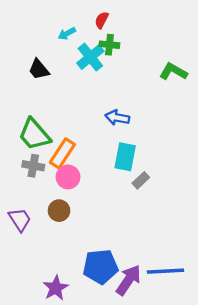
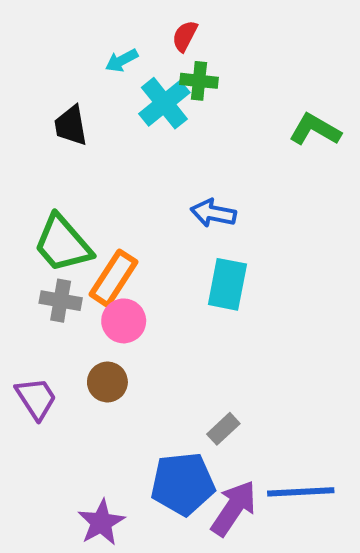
black trapezoid: (39, 69) -> (71, 126), turned 30
gray rectangle: (141, 180) -> (223, 429), moved

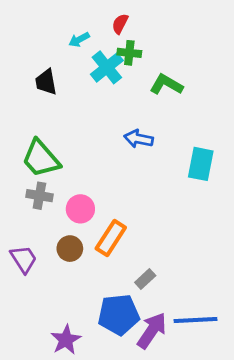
green L-shape: (315, 130) -> (166, 85), moved
orange rectangle: (114, 278) -> (111, 238), moved
cyan rectangle: (227, 284) -> (201, 164), moved

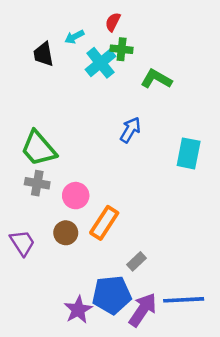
black trapezoid: (46, 82) -> (43, 54), moved
blue arrow: (139, 139) -> (130, 130), turned 110
purple star: (66, 340) -> (78, 310), moved

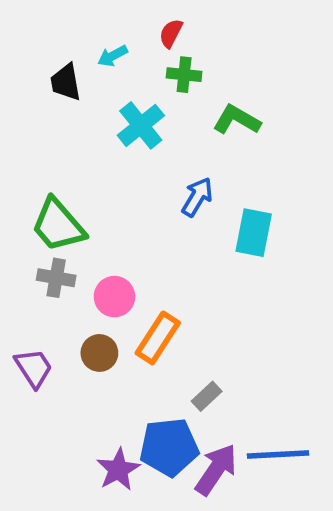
cyan cross: (100, 63) -> (141, 125), moved
cyan rectangle: (189, 153) -> (254, 233), moved

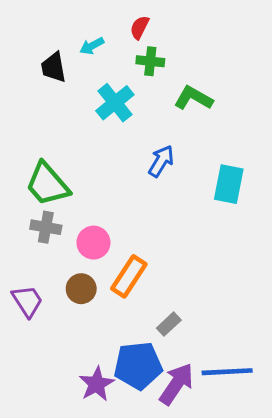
cyan rectangle: (254, 233) -> (229, 184), moved

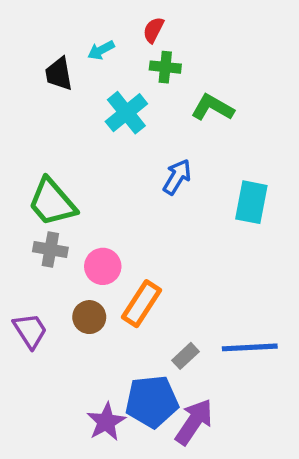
blue line: (227, 372) -> (250, 347), moved

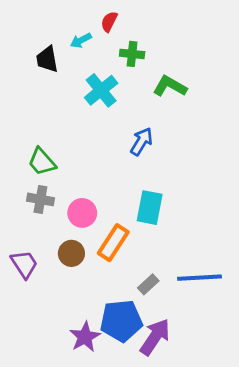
red semicircle: (153, 30) -> (109, 22), moved
green trapezoid: (52, 202) -> (42, 162), size x0.7
cyan rectangle: (251, 202) -> (150, 208), moved

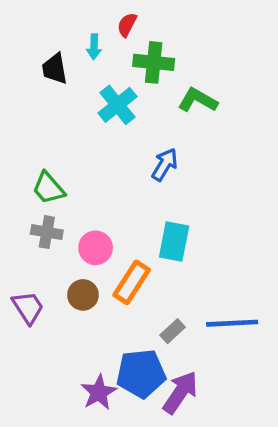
cyan arrow: (81, 40) -> (94, 47), turned -60
green cross: (132, 54) -> (154, 62), size x1.4

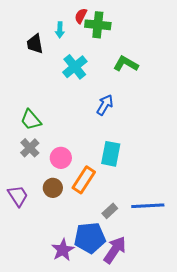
green cross: (154, 62) -> (98, 25), moved
gray cross: (47, 232) -> (30, 148), turned 36

